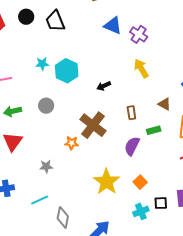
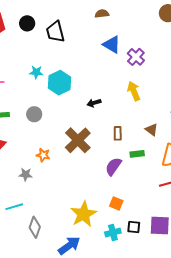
orange star: (72, 143) -> (43, 155), moved
yellow star: (107, 182) -> (83, 214), moved
orange square: (140, 182) -> (116, 203), turned -32

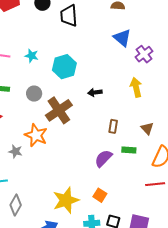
cyan star: (36, 72) -> (32, 56), moved
brown cross: (78, 140) -> (59, 110), moved
orange star: (43, 155) -> (36, 135), size x1.6

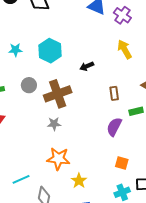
brown cross: (59, 110) -> (58, 94), turned 32
orange star: (36, 135) -> (58, 159), moved
gray star: (15, 151) -> (54, 124), moved
yellow star: (66, 200) -> (79, 181), moved, size x0.6

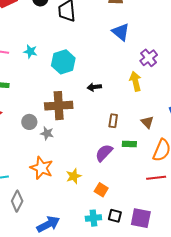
purple cross: (122, 15) -> (149, 58), moved
gray circle: (29, 85) -> (29, 122), moved
yellow star: (79, 181) -> (74, 176), moved

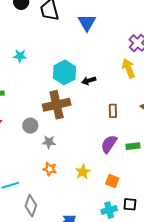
blue triangle: (121, 32) -> (87, 23), moved, turned 30
cyan hexagon: (63, 62) -> (65, 72), moved
gray star: (47, 133) -> (49, 142), moved
green rectangle: (129, 144) -> (133, 146), moved
orange star: (41, 168) -> (50, 169), size x0.6

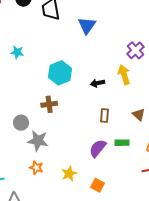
black arrow: (89, 81) -> (97, 83), moved
brown cross: (57, 105) -> (49, 104), size x0.6
gray star: (49, 142) -> (38, 141), size x1.5
green rectangle: (133, 146) -> (122, 143), moved

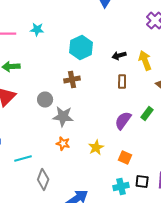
yellow arrow: (124, 75) -> (145, 60), moved
brown rectangle: (105, 116) -> (122, 82), moved
green rectangle: (122, 143) -> (147, 114), turned -48

